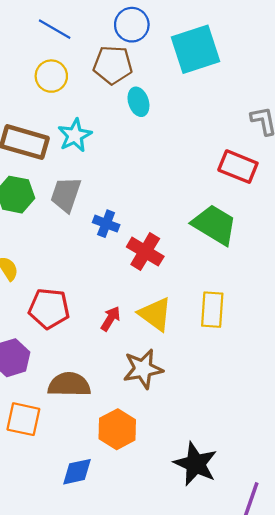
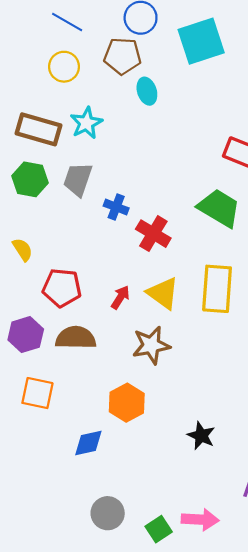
yellow rectangle: (212, 310) -> (217, 289), size x1.4
brown semicircle: (69, 385) -> (76, 338), moved
black star: (195, 464) -> (201, 436), size x0.7

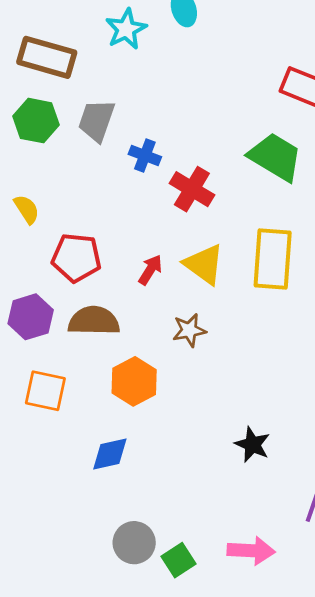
cyan star: (86, 123) -> (126, 29), moved
brown star: (151, 345) -> (189, 330), size x0.7
orange hexagon: (127, 403) -> (134, 381), moved
green square: (159, 529) -> (178, 560), moved

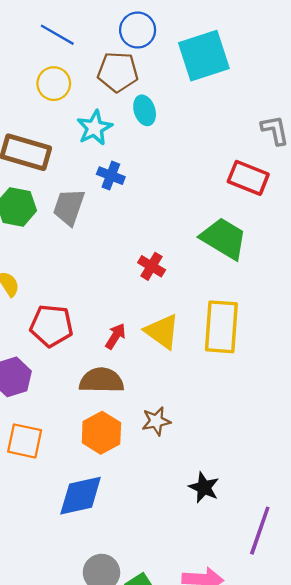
blue cross: (145, 155) -> (111, 176), moved
red cross: (192, 189) -> (152, 266), size x0.7
brown semicircle: (94, 321) -> (101, 380), moved
brown star: (189, 330) -> (156, 421), moved
blue diamond: (110, 454) -> (81, 496), size x1.4

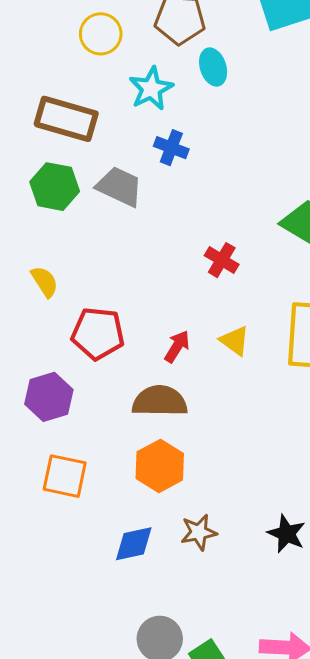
gray trapezoid: (69, 207) -> (119, 187), turned 96
yellow triangle: (162, 332) -> (235, 341), size x0.7
brown star: (156, 421) -> (199, 532), moved
blue diamond: (81, 496) -> (134, 544), size x0.7

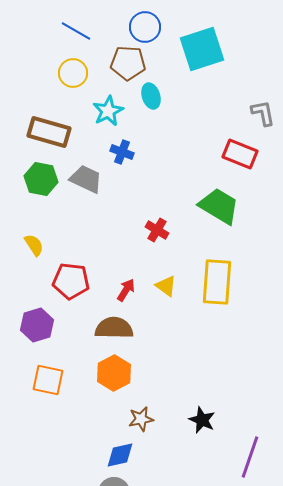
blue diamond: (134, 544) -> (120, 455), moved

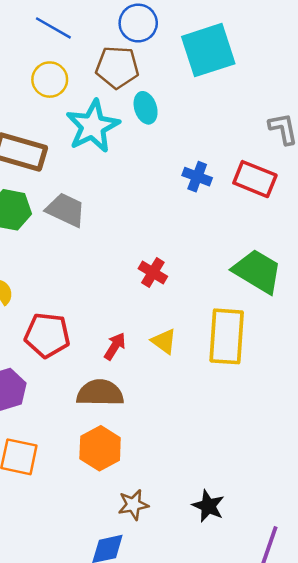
cyan star: (108, 111) -> (93, 126), size x1.4
blue cross: (122, 152) -> (197, 177), moved
green trapezoid: (219, 206) -> (257, 271), moved

